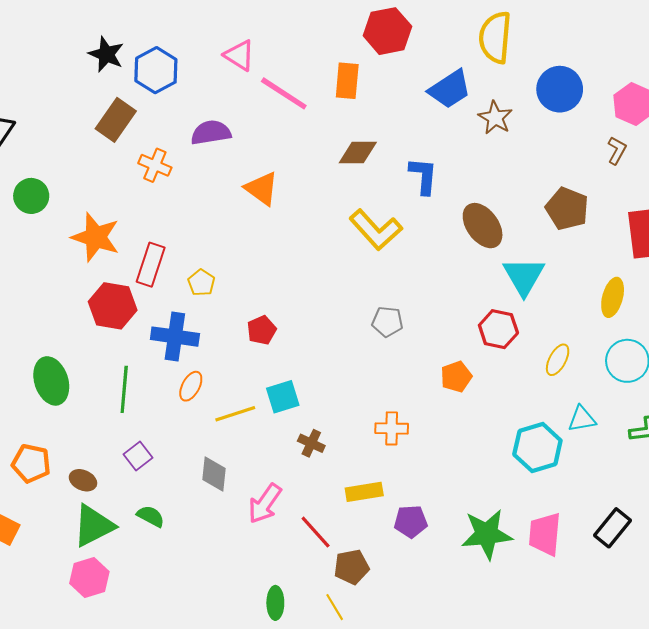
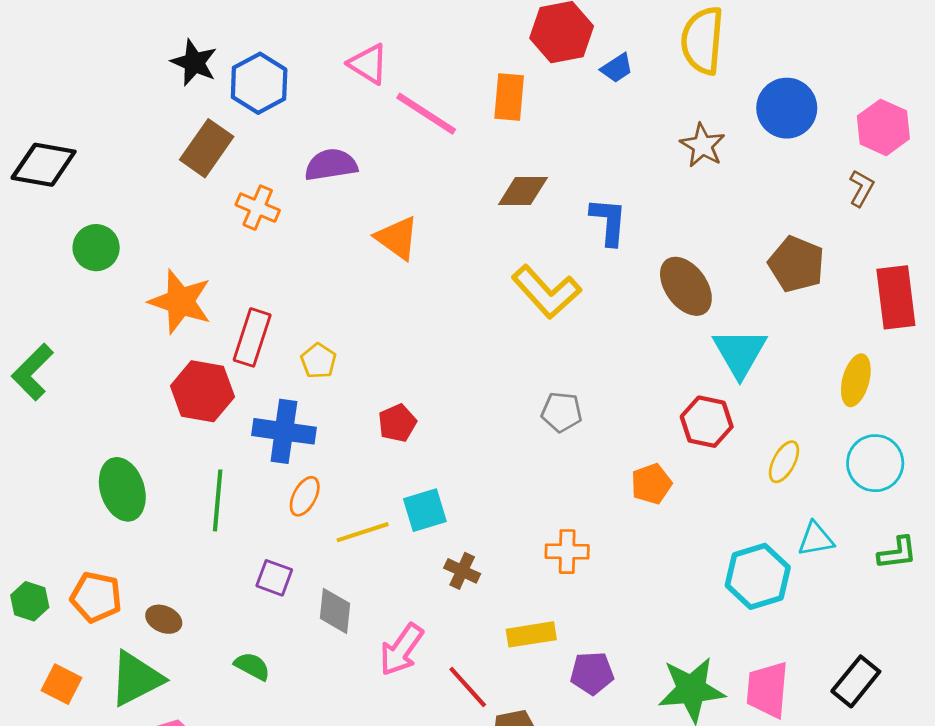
blue trapezoid: (450, 89) -> (617, 68), moved, size x0.6
purple square: (138, 456) -> (274, 578), moved, turned -32
green triangle: (94, 526) -> (136, 679), moved

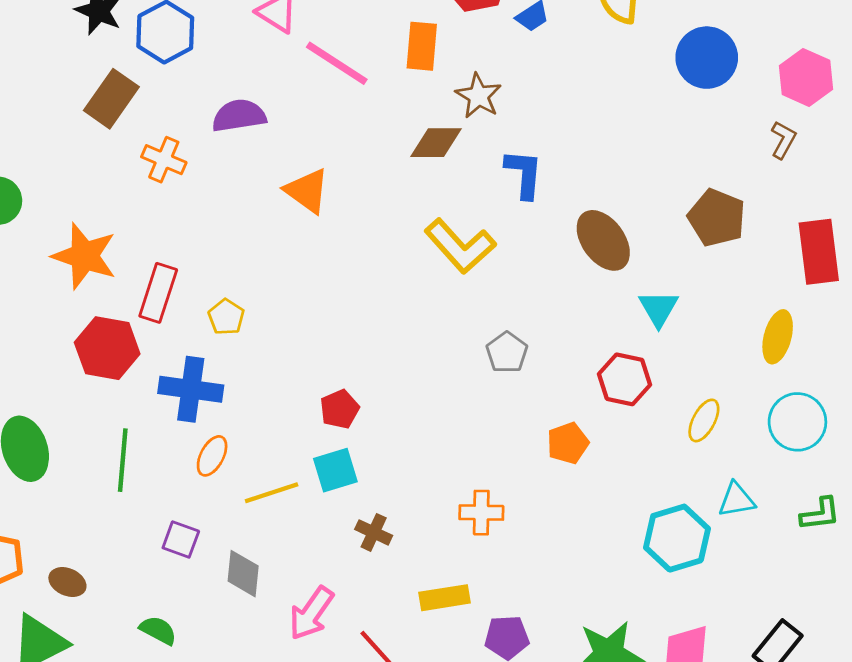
brown star: (702, 145) -> (479, 96), moved
cyan triangle: (740, 353) -> (659, 308), size x0.7
gray pentagon: (562, 412) -> (507, 352), moved, turned 30
red pentagon: (397, 423) -> (340, 409), moved

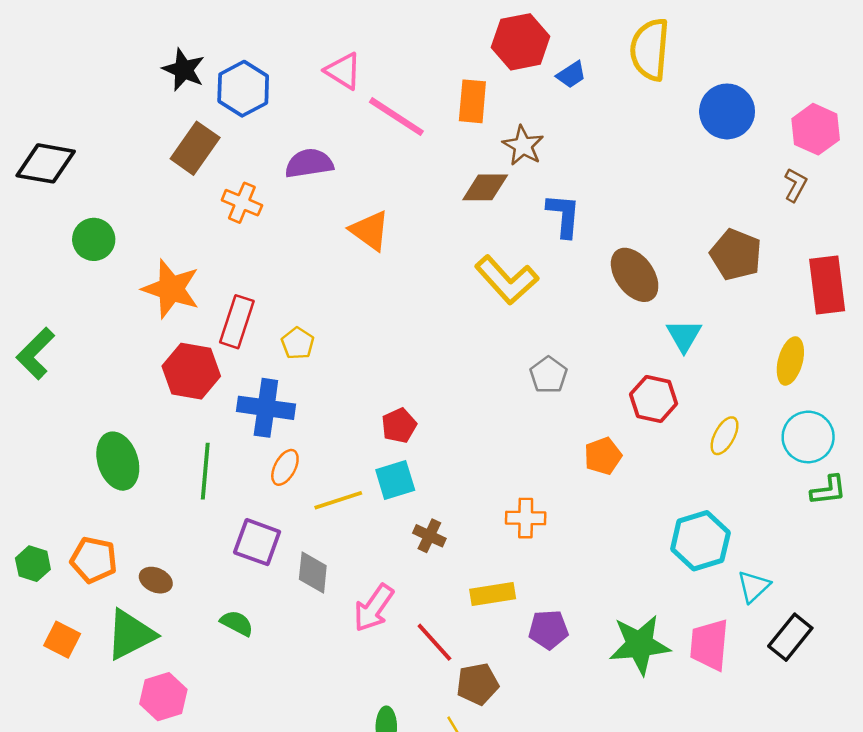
cyan triangle: (737, 500) -> (754, 586), moved, turned -33
green L-shape: (820, 514) -> (828, 490), moved
purple square: (181, 540) -> (257, 542), size x1.4

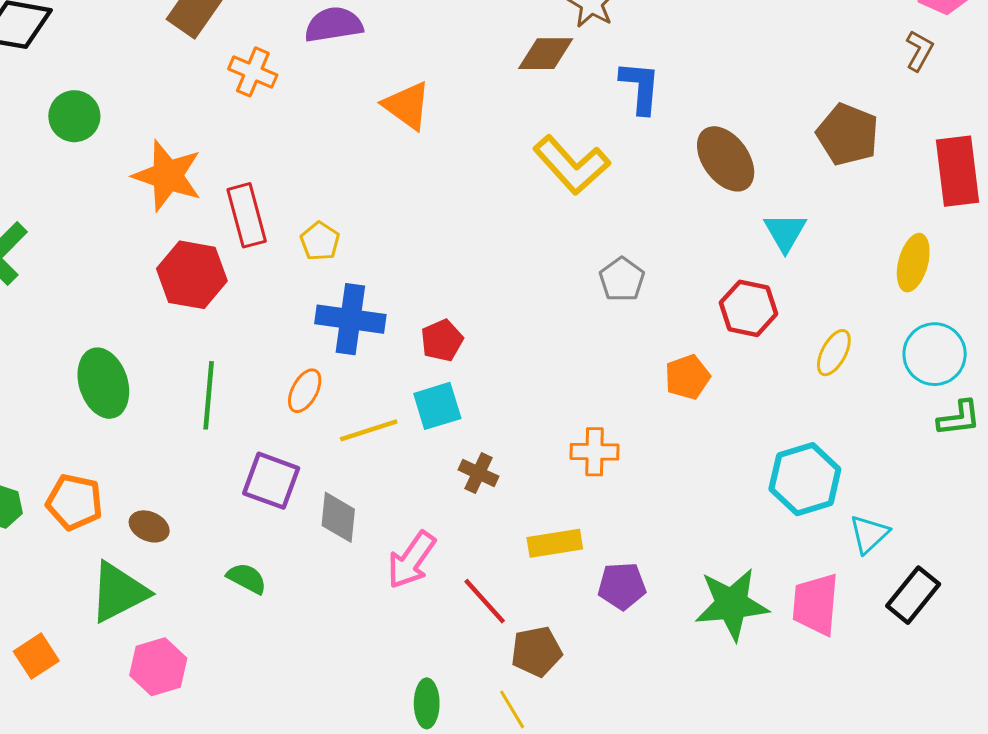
red rectangle: (237, 322) -> (247, 215), turned -33
blue cross: (266, 408) -> (350, 319), moved
orange square: (62, 640) -> (36, 656), moved, turned 30

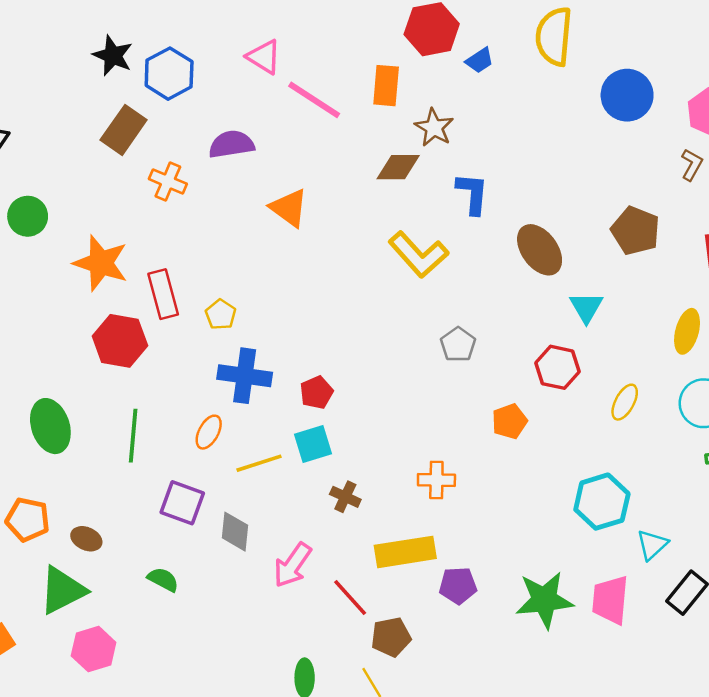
yellow rectangle: (555, 543) -> (405, 552), size x1.4

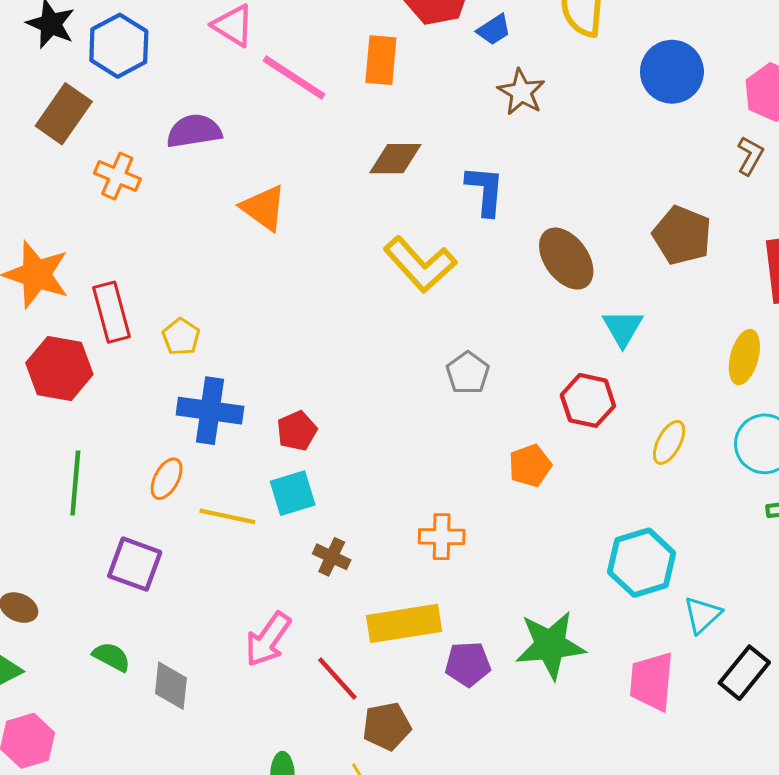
brown star: (434, 128) -> (521, 92), moved
yellow line: (259, 463) -> (227, 516), turned 30
gray diamond: (235, 532) -> (171, 686), moved
green star: (544, 600) -> (550, 645), moved

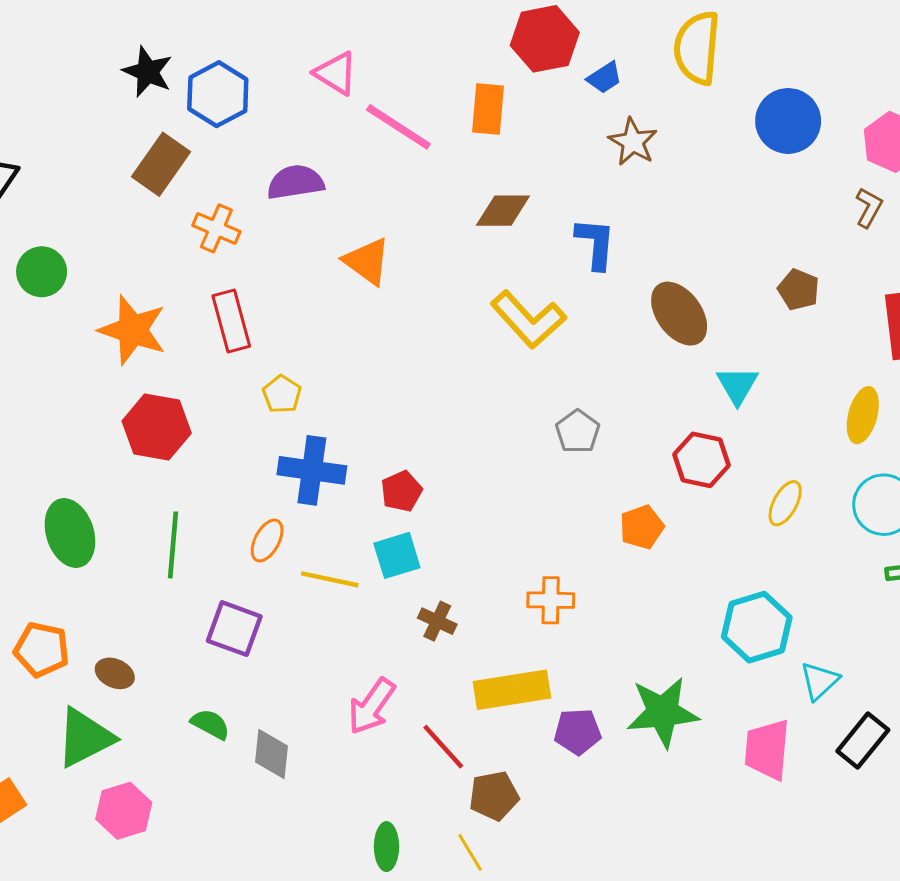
brown pentagon: (682, 235) -> (799, 290), size x0.7
red rectangle: (112, 312) -> (231, 321), moved

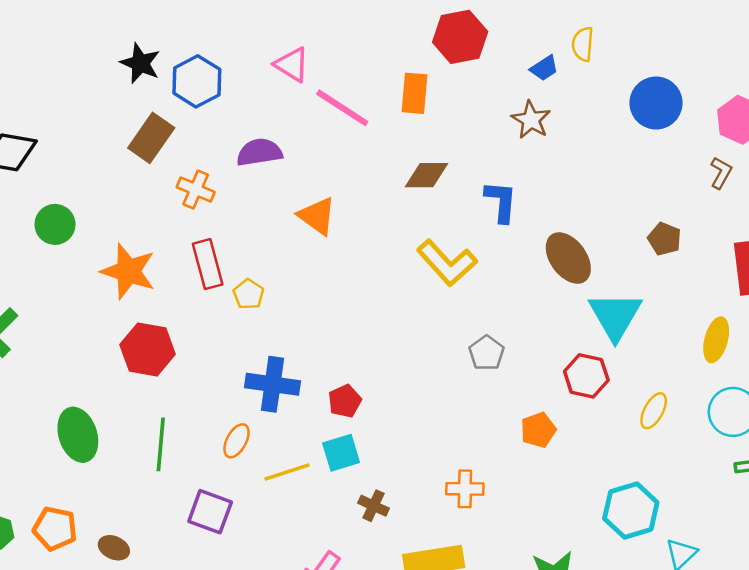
yellow semicircle: (697, 48) -> (583, 44), size x0.6
blue trapezoid: (604, 78) -> (544, 68), moved
cyan triangle: (737, 385) -> (615, 316), size x1.6
yellow pentagon: (282, 394) -> (249, 294), moved
yellow line: (330, 579) -> (287, 472), turned -30

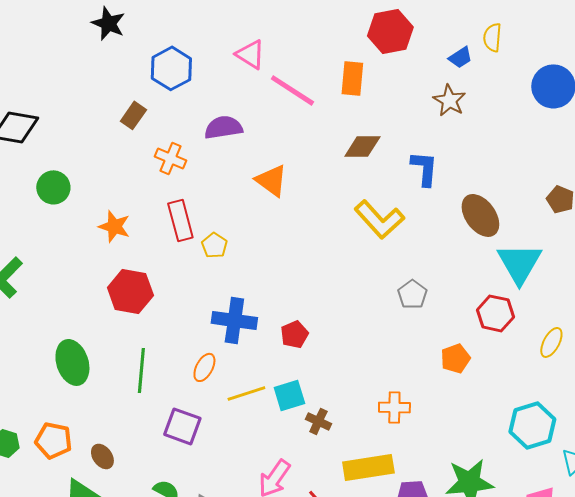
black star: (140, 63) -> (108, 23), moved
brown rectangle: (151, 138) -> (133, 115), size x0.7
orange star: (128, 271) -> (114, 226), size x0.7
cyan square: (341, 453) -> (289, 395), moved
brown ellipse: (114, 548) -> (102, 456), turned 30

